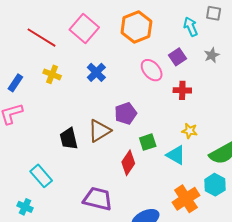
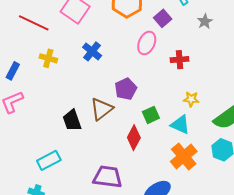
purple square: (178, 57) -> (163, 18), moved
pink ellipse: (152, 70) -> (147, 43), turned 70
cyan rectangle: (41, 176) -> (49, 160), turned -70
orange cross: (186, 199) -> (184, 157), moved

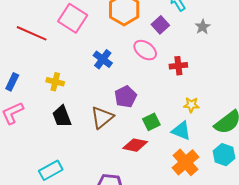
pink ellipse: (147, 43) -> (145, 50), turned -75
blue cross: (92, 51) -> (103, 59), moved
yellow cross: (48, 58) -> (55, 82), moved
black trapezoid: (72, 120) -> (62, 116), moved
red diamond: (134, 138) -> (135, 145), turned 75

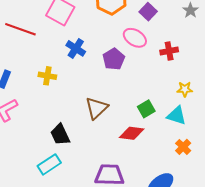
blue cross: (103, 59) -> (76, 48), moved
purple pentagon: (126, 97) -> (114, 59), moved
black trapezoid: (62, 116) -> (60, 135), moved
orange cross: (185, 162) -> (183, 147), size x0.6

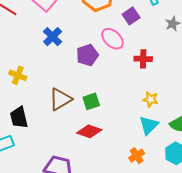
yellow cross: (47, 76) -> (18, 75), moved
green square: (146, 109) -> (91, 101), moved
cyan triangle: (177, 116) -> (149, 125), moved, turned 45

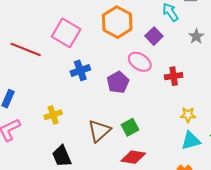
blue cross: (53, 37) -> (80, 70), turned 36
yellow cross: (18, 75) -> (53, 115), turned -30
cyan triangle: (149, 125) -> (191, 141), turned 40

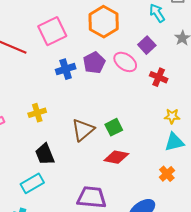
pink square: (66, 33) -> (52, 31), turned 32
purple square: (154, 36) -> (147, 45), moved
red cross: (174, 76) -> (159, 77), turned 30
purple pentagon: (118, 82) -> (94, 63), moved

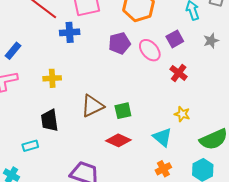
blue cross: (66, 69) -> (70, 32), moved
cyan triangle: (174, 142) -> (162, 137), moved, turned 40
cyan rectangle: (32, 183) -> (30, 146), size x0.7

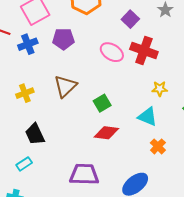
purple pentagon: (119, 43) -> (63, 39), moved, turned 30
pink ellipse: (150, 50) -> (112, 52), moved
red cross: (179, 73) -> (144, 50), size x1.5
brown triangle: (92, 106) -> (65, 86), moved

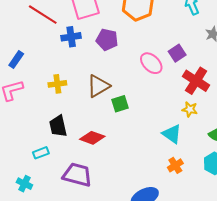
purple square: (130, 19) -> (177, 53), moved
red cross: (144, 50) -> (196, 81), moved
green square: (102, 103) -> (120, 104), moved
red diamond: (106, 133) -> (92, 138), moved
purple trapezoid: (84, 174) -> (77, 175), moved

